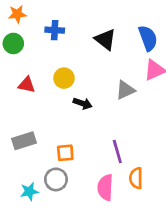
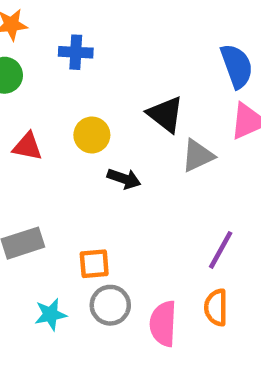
black triangle: (105, 39) -> (165, 114), moved
purple line: (117, 151) -> (221, 250), moved, turned 45
gray circle: (56, 179) -> (110, 305), moved
cyan star: (29, 191) -> (50, 314), moved

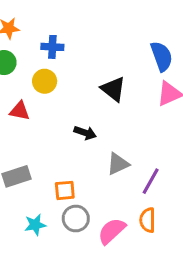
yellow circle: (92, 135) -> (45, 81), moved
gray triangle: (198, 156) -> (118, 164), moved
pink semicircle: (163, 324) -> (112, 231), turned 44

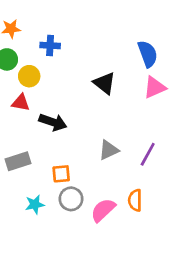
yellow circle: (45, 81) -> (29, 76), moved
black arrow: (85, 133) -> (53, 122), moved, size x1.4
purple line: (151, 181) -> (148, 154), moved

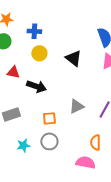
yellow circle: (29, 76) -> (39, 53), moved
orange square: (61, 174) -> (49, 118), moved
pink semicircle: (103, 210) -> (86, 163), moved, turned 54

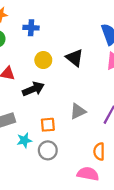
yellow circle: (39, 53) -> (43, 60), moved
black arrow: (36, 86) -> (33, 89), turned -42
cyan star: (23, 145) -> (24, 140), moved

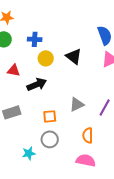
blue cross: (31, 28) -> (35, 39), moved
cyan star: (24, 140) -> (29, 153), moved
orange semicircle: (99, 152) -> (88, 135), moved

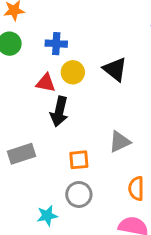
red triangle: (14, 70) -> (46, 83), moved
black arrow: (37, 84) -> (59, 112), turned 126

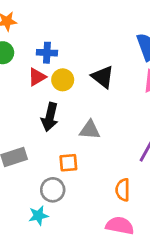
red triangle: (46, 83) -> (37, 77), moved, turned -42
gray triangle: (120, 142) -> (90, 130), moved, turned 30
gray circle: (79, 194) -> (53, 190), moved

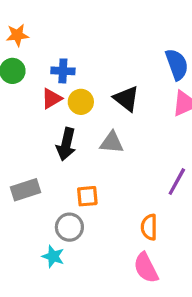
gray triangle: (90, 130) -> (112, 143), moved
cyan star: (38, 216) -> (53, 256), turned 30
pink semicircle: (120, 226) -> (146, 268), turned -128

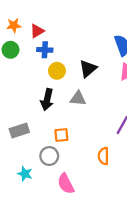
red triangle: (52, 99) -> (37, 31), moved
black triangle: (126, 99) -> (88, 69), turned 42
cyan star: (53, 256) -> (25, 174), moved
pink semicircle: (146, 268) -> (66, 184), moved

